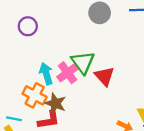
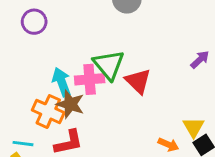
pink cross: (68, 73) -> (90, 79), turned 35
brown star: (55, 103) -> (70, 104), moved

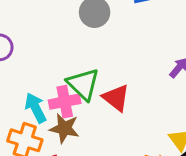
brown star: (70, 104) -> (64, 128), moved

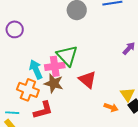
red triangle: (116, 98) -> (88, 80), moved

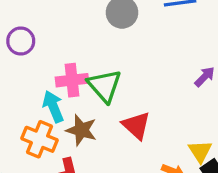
pink cross: (55, 66) -> (72, 80), moved

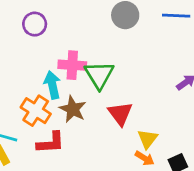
yellow triangle: (200, 151) -> (148, 139), moved

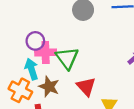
purple circle: (35, 24) -> (35, 41), moved

